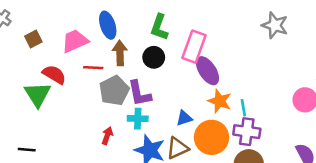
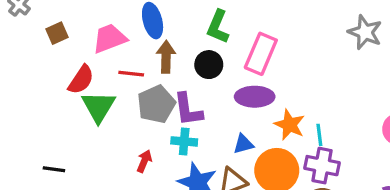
purple ellipse: (208, 71) -> (255, 97), moved, turned -60
red semicircle: (54, 75) -> (81, 80), turned 90
green triangle: (38, 94) -> (98, 107), moved
black line: (27, 150) -> (54, 169), moved

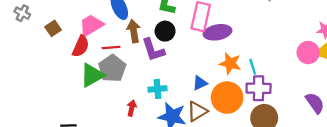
red semicircle: (81, 80) -> (81, 46), moved
purple ellipse: (255, 97) -> (218, 32), moved
gray pentagon: (156, 104) -> (112, 68), moved
green triangle: (98, 107) -> (92, 75), turned 40
purple L-shape: (188, 110) -> (153, 50), moved

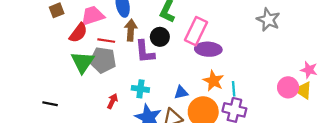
gray pentagon: (112, 68) -> (103, 60), turned 30
green triangle: (92, 75) -> (83, 62), turned -40

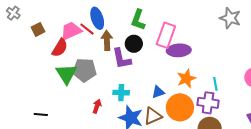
red line: (106, 41) -> (87, 29), moved, turned 35
orange star: (213, 81) -> (186, 78), turned 30
cyan line: (234, 89) -> (215, 84), moved

